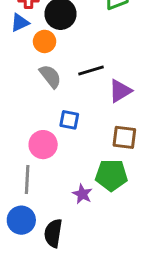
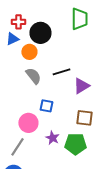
gray line: (27, 179) -> (17, 147), turned 30
purple star: (82, 194) -> (52, 138), moved

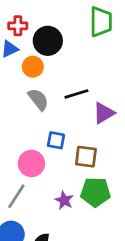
brown square: (84, 118) -> (86, 157), moved
purple star: (52, 138) -> (64, 200), moved

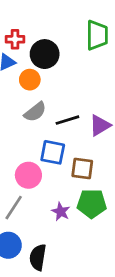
black line: (76, 94) -> (67, 120), moved
gray semicircle: (38, 99) -> (35, 112), turned 90
blue square: (56, 140) -> (53, 152), size x1.4

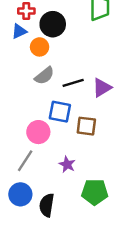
green pentagon: (92, 203) -> (95, 192), moved

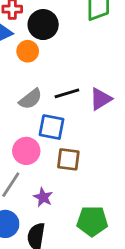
gray semicircle: (44, 76) -> (30, 99), moved
brown square: (86, 126) -> (68, 159), moved
purple star: (67, 164) -> (43, 197), moved

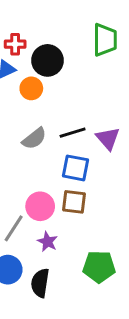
purple triangle: (101, 99) -> (108, 139), turned -40
blue square: (52, 127) -> (75, 168), moved
pink circle: (26, 151) -> (40, 206), moved

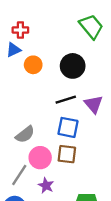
green trapezoid: (105, 40) -> (91, 27), turned -40
black circle: (47, 60) -> (73, 66), moved
gray semicircle: (34, 139) -> (25, 134), moved

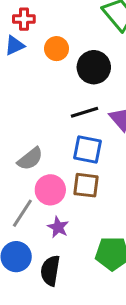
orange circle: (33, 65) -> (57, 49), moved

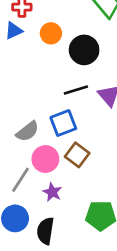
blue square: (88, 150) -> (63, 123), moved, turned -32
brown square: (86, 185) -> (77, 155), turned 30

